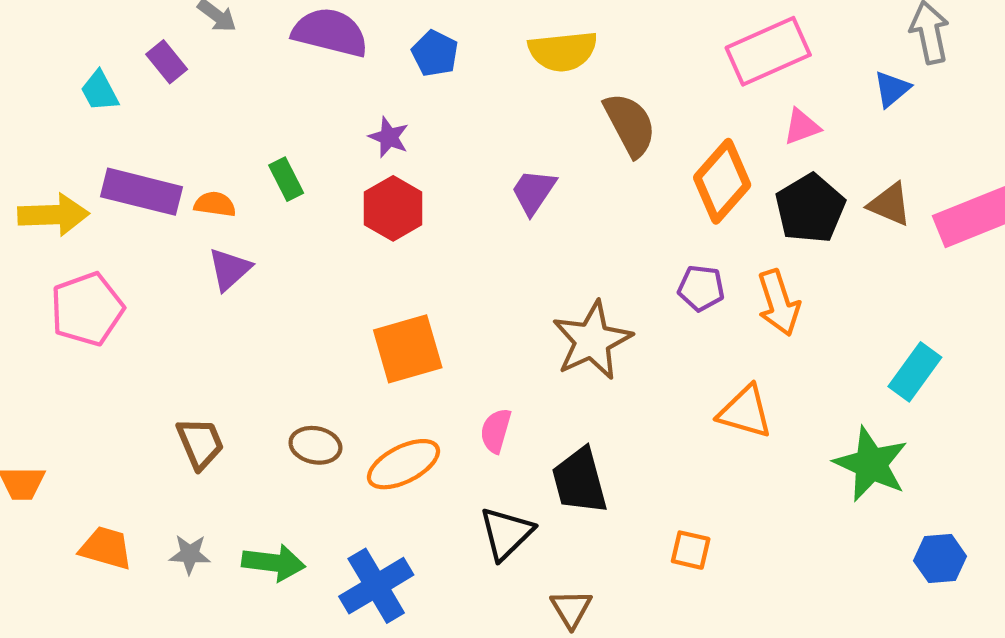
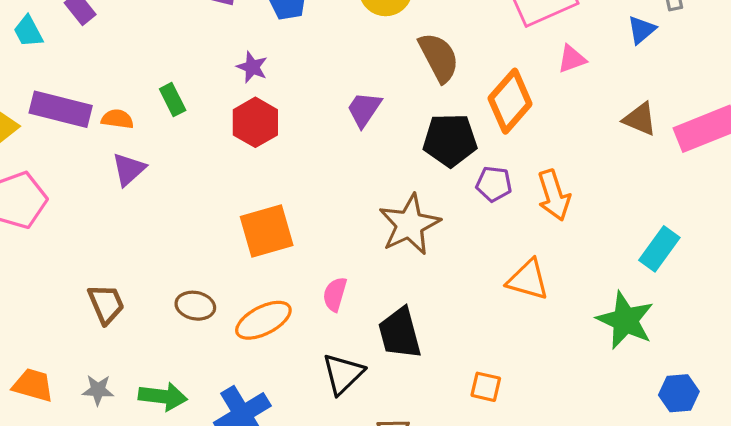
black pentagon: (810, 208) -> (450, 140), moved, turned 30

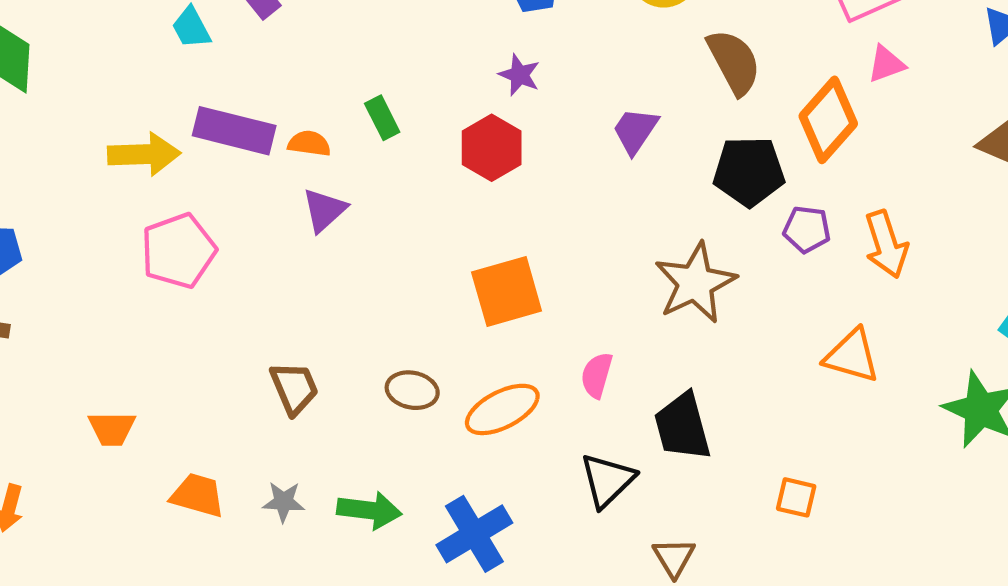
pink triangle: (572, 59) -> (886, 64), moved
purple star: (252, 67) -> (519, 75), moved

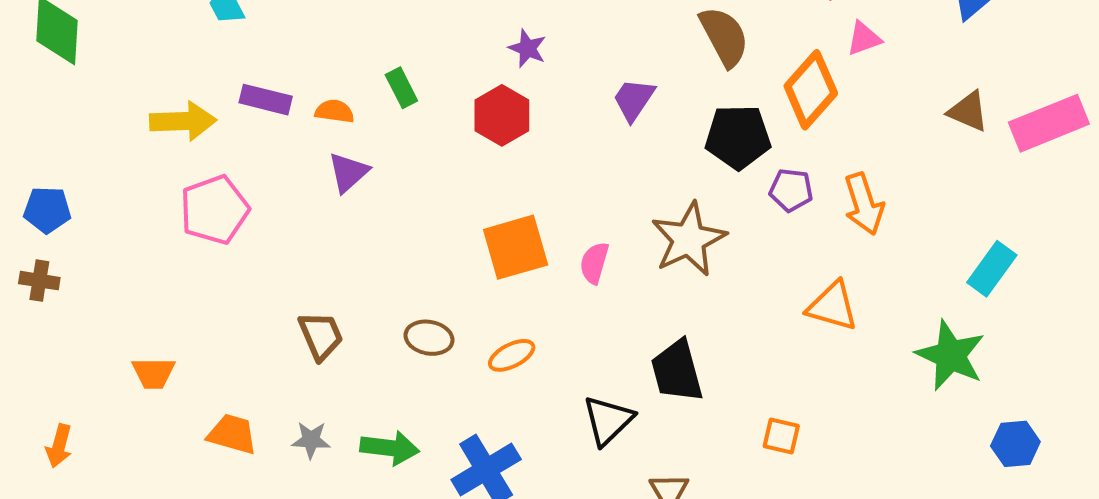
purple rectangle: (234, 131) -> (266, 100), size x0.7
pink semicircle: (597, 375) -> (594, 263), moved
orange ellipse: (502, 409) -> (512, 355), size x0.7

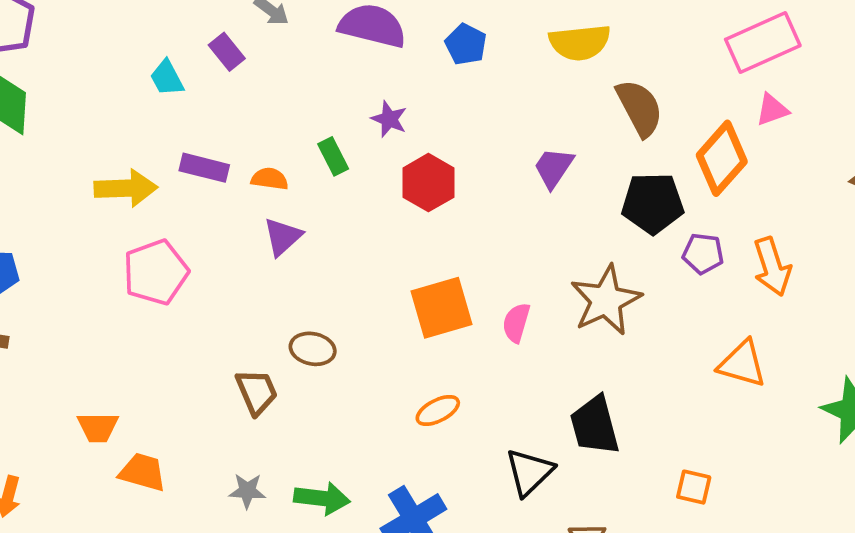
purple star: (527, 48) -> (389, 119), moved
brown ellipse: (429, 338) -> (313, 349), moved
orange trapezoid: (232, 434) -> (143, 472), moved

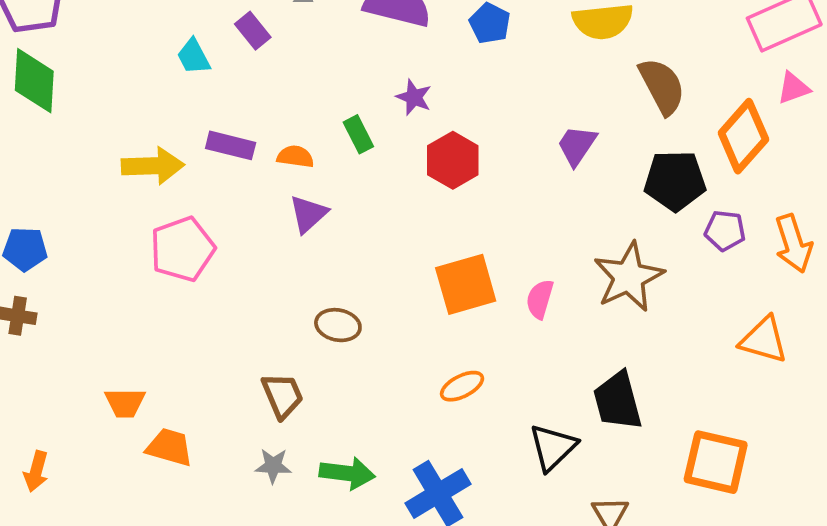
brown trapezoid: (257, 392) -> (282, 395), moved
orange square: (694, 487) -> (716, 462), size x1.8

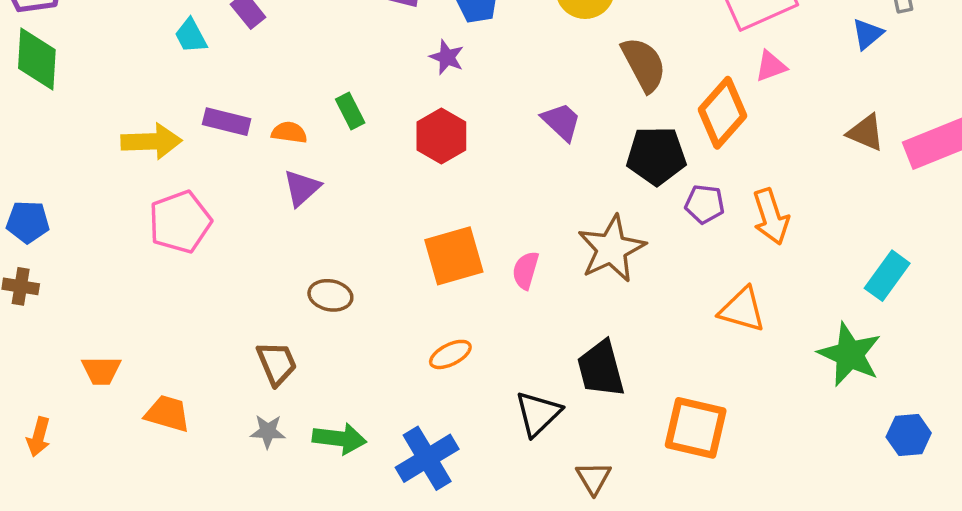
purple star: (414, 97) -> (447, 57), moved
purple trapezoid: (577, 145) -> (561, 122), turned 99
orange trapezoid: (125, 403) -> (101, 371), moved

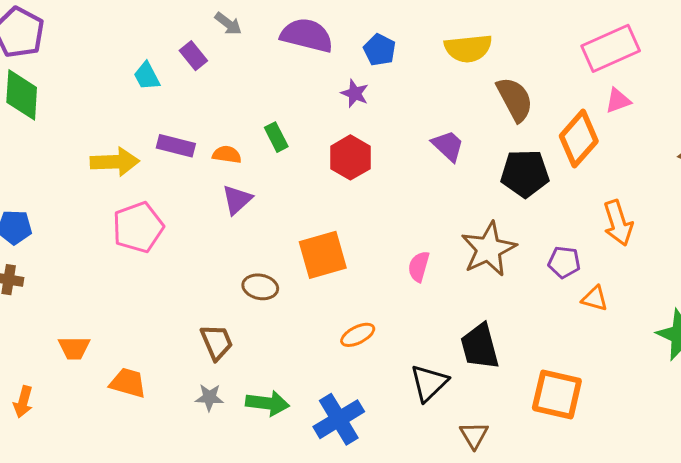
purple pentagon: (705, 204) -> (564, 262), moved
orange square: (454, 256) -> (323, 255), moved
orange triangle: (742, 310) -> (595, 298), size x0.7

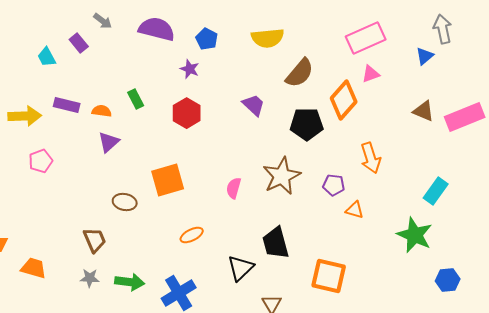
brown semicircle: (515, 99) -> (300, 73), turned 68
pink pentagon: (138, 227) -> (41, 161), size x0.7

